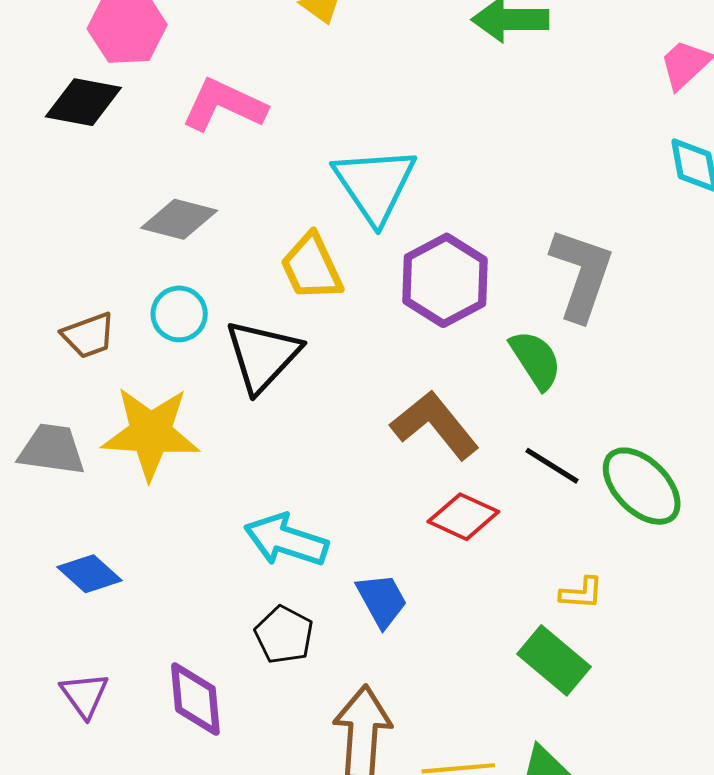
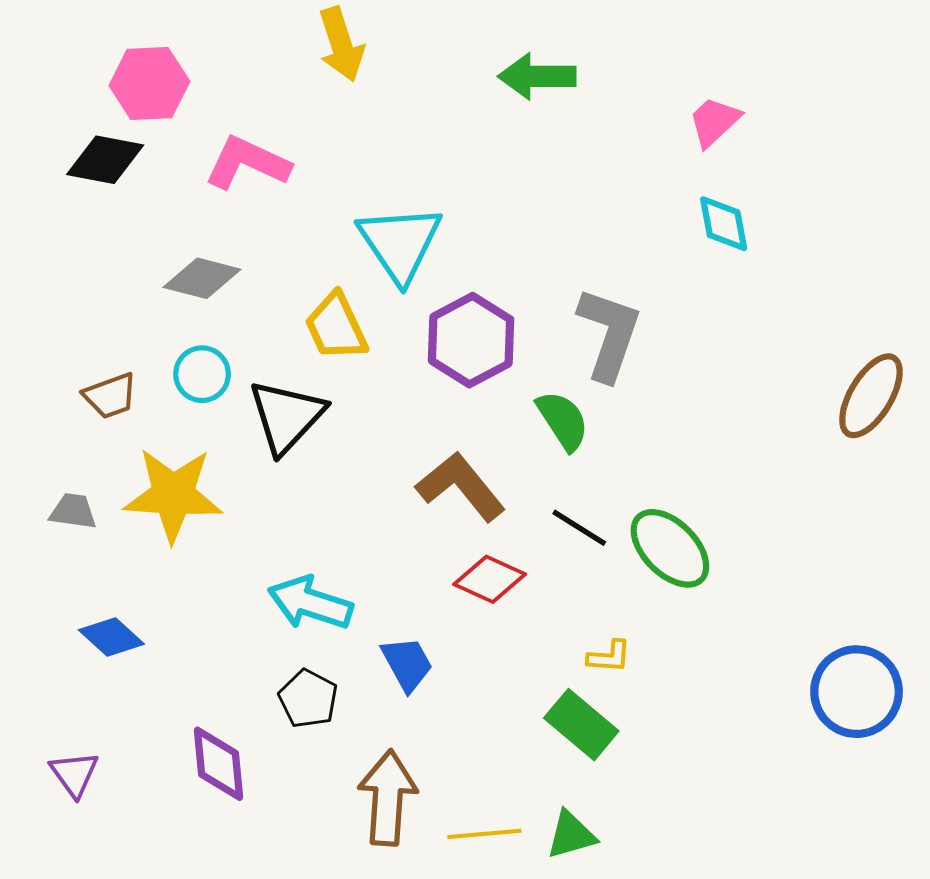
gray trapezoid: (52, 449) -> (73, 511), size x0.7
purple triangle: (84, 695) -> (74, 774), moved

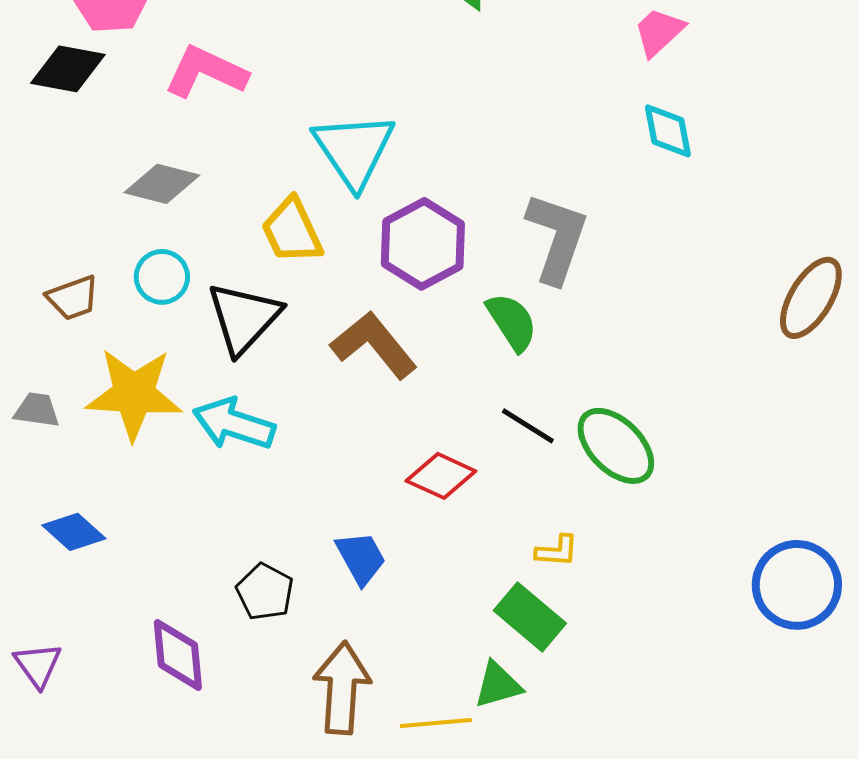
brown L-shape: (461, 486) -> (374, 345), moved
cyan arrow: (310, 603) -> (234, 424), moved
green triangle: (571, 835) -> (498, 685), moved

